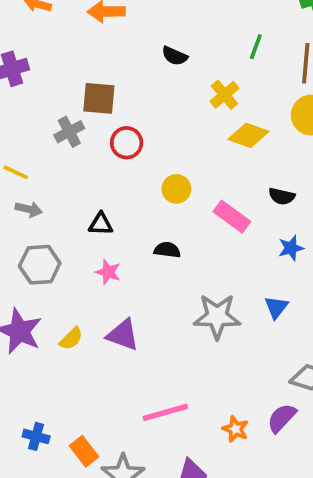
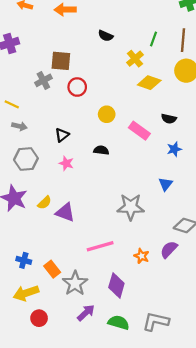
green line: (256, 47) -> (154, 39), moved
black triangle: (101, 224) -> (62, 135), turned -40
gray star: (217, 316) -> (131, 207), moved
purple triangle: (123, 335) -> (65, 212), moved

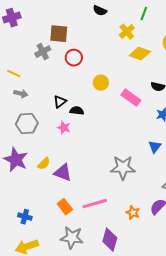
black semicircle: (101, 150) -> (77, 111), moved
orange rectangle: (52, 269) -> (65, 207), moved
gray star: (75, 283) -> (72, 238), turned -30

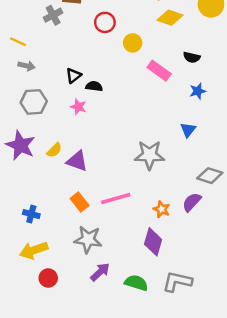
red circle: (74, 58) -> (105, 22), moved
yellow circle: (101, 83) -> (133, 43), moved
purple diamond: (110, 240) -> (153, 242), moved

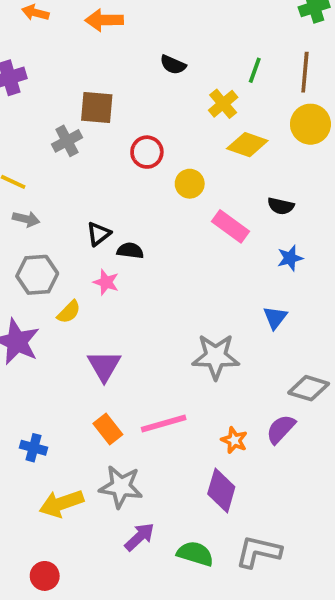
yellow semicircle: (54, 150) -> (69, 312), moved
purple triangle: (77, 161) -> (104, 366), turned 40
yellow arrow: (34, 250) -> (61, 503), moved
red circle: (48, 278) -> (45, 576), moved

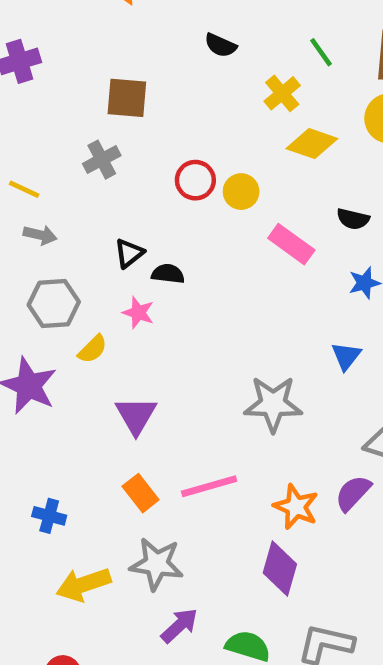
green line: (255, 70) -> (321, 52), turned -55
gray cross: (67, 141) -> (102, 160), moved
red circle: (147, 152) -> (195, 180), moved
orange star: (234, 440) -> (296, 507), size x1.4

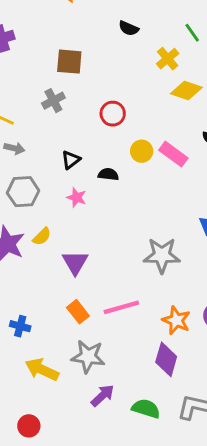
yellow circle: (241, 192) -> (142, 151), moved
black semicircle: (168, 274) -> (108, 174), moved
yellow semicircle: (93, 349) -> (42, 236), moved
yellow arrow: (83, 584) -> (42, 370), turned 44

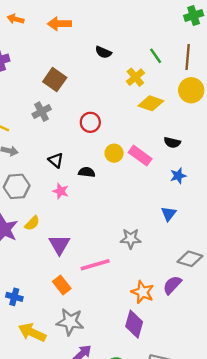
brown square: (69, 62) -> (55, 80), turned 30
black triangle: (71, 160) -> (56, 160), turned -42
gray star: (162, 255) -> (131, 239), size x0.7
pink line: (121, 307) -> (95, 265), moved

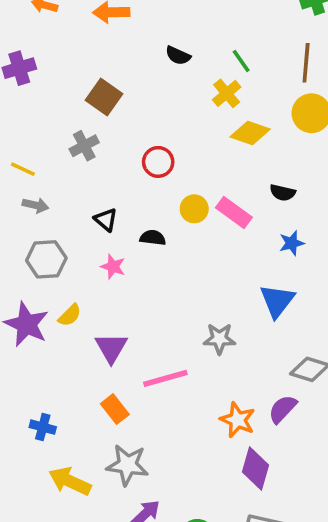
green line: (156, 56) -> (241, 61), moved
blue triangle: (169, 214) -> (277, 301), size x1.5
purple diamond: (134, 324) -> (256, 469), moved

